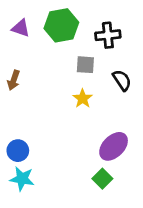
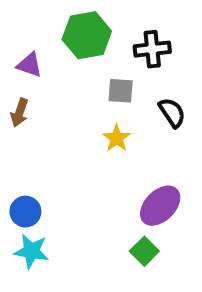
purple triangle: (21, 28) -> (29, 65), moved

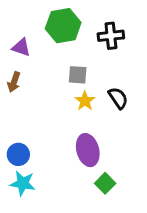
gray square: (121, 91) -> (78, 75), moved
black semicircle: (172, 113) -> (118, 98), moved
purple ellipse: (160, 206) -> (88, 150), moved, turned -60

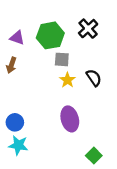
green hexagon: (63, 26) -> (50, 35), moved
black cross: (111, 36) -> (88, 29), turned -36
green square: (105, 183) -> (94, 156), moved

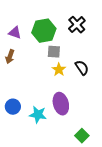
cyan star: (18, 145) -> (38, 115), moved

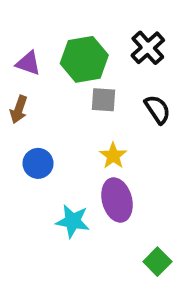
black semicircle: (82, 68) -> (157, 109), moved
yellow star: (59, 70) -> (113, 156), moved
blue circle: (13, 107) -> (38, 163), moved

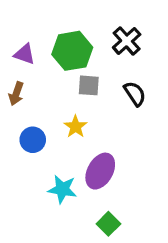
yellow star: (113, 156) -> (76, 127), moved
purple ellipse: (117, 200) -> (100, 171), turned 44
green square: (157, 262) -> (108, 224), moved

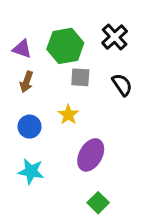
brown arrow: (16, 94) -> (27, 82), moved
cyan star: (62, 189) -> (31, 171), moved

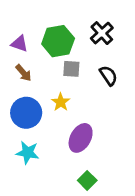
brown arrow: (27, 82) -> (24, 73), turned -60
blue circle: (30, 127) -> (26, 113), size x1.5

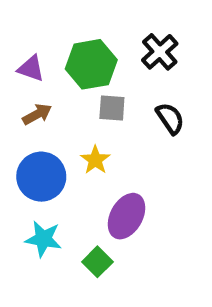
brown arrow: (24, 73) -> (37, 114), turned -78
green square: (87, 180) -> (97, 262), moved

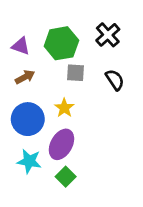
purple ellipse: (126, 216) -> (61, 144), moved

